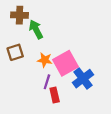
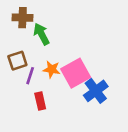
purple line: (47, 82) -> (30, 76), moved
red rectangle: (55, 95) -> (40, 101), moved

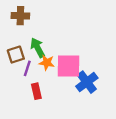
green arrow: (41, 34) -> (38, 48), moved
pink square: (76, 73) -> (68, 66), turned 30

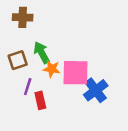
purple line: (27, 68) -> (28, 87), moved

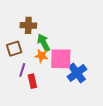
brown cross: (23, 17) -> (28, 25), moved
green arrow: (42, 53) -> (44, 43), moved

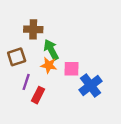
pink square: (61, 59) -> (71, 69), size x0.6
red rectangle: (32, 81) -> (38, 95), turned 40

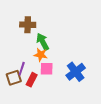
brown square: (17, 57) -> (14, 78), moved
pink square: (71, 69) -> (47, 69), moved

